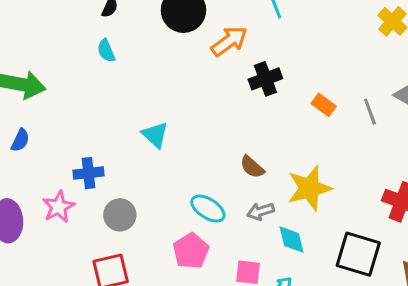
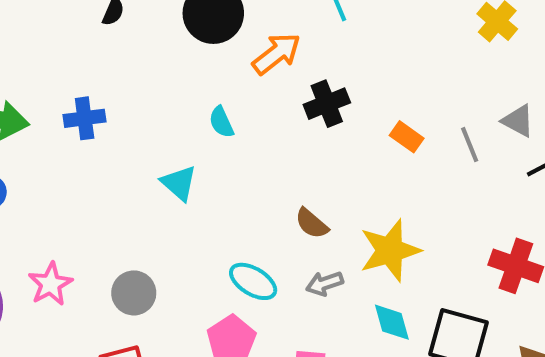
cyan semicircle: (106, 51) -> (221, 122), moved
blue cross: (89, 173) -> (85, 118), moved
cyan diamond: (291, 240) -> (392, 322), moved

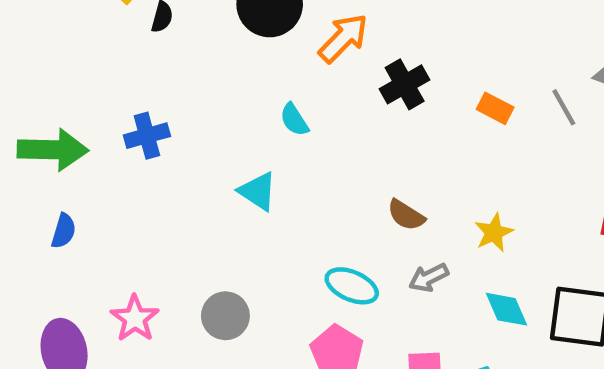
yellow star: (390, 250) -> (494, 233), size x0.6

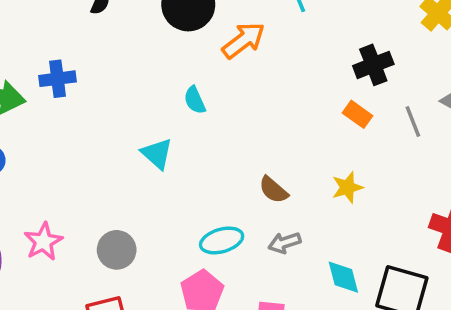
black cross: (405, 84) -> (373, 65), moved
blue cross: (147, 136) -> (58, 79), moved
yellow star: (494, 233) -> (347, 187), moved
cyan ellipse: (352, 286) -> (222, 240), turned -48

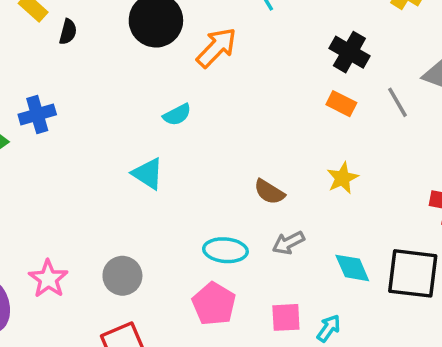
black cross: (373, 65) -> (349, 52), turned -30
cyan semicircle: (195, 100) -> (177, 115), turned -84
cyan ellipse: (222, 240) -> (225, 250), turned 30

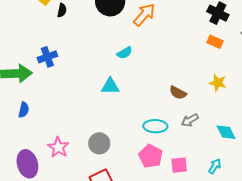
cyan triangle: (148, 174) -> (110, 86), turned -30
yellow star: (343, 178) -> (218, 83), turned -30
pink square: (286, 317) -> (179, 165), moved

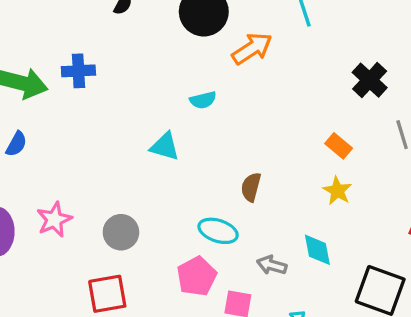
orange rectangle: (215, 42) -> (339, 146), moved
brown semicircle: (178, 93) -> (251, 187), moved, turned 60
gray arrow: (190, 120) -> (272, 265), moved, turned 30
cyan diamond: (226, 132) -> (317, 250), moved

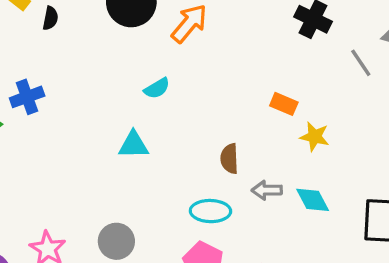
orange rectangle: (339, 146) -> (284, 104), moved
gray arrow: (272, 265) -> (267, 190), moved

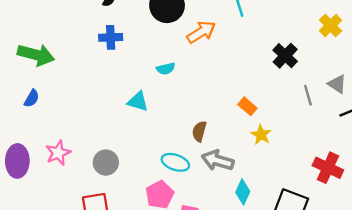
blue cross: (27, 97) -> (111, 37), moved
gray arrow: (267, 190) -> (218, 160), size x1.5
cyan diamond: (313, 200) -> (243, 192), moved, turned 35

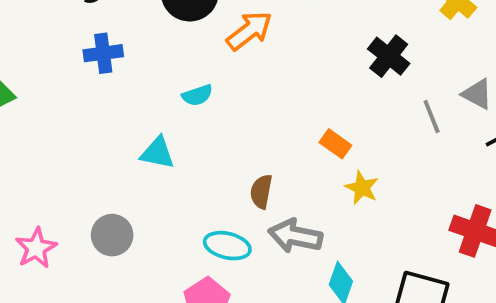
gray circle: (106, 163) -> (112, 235), moved

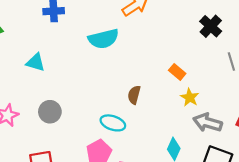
cyan semicircle: (197, 95) -> (103, 39), size x1.8
cyan triangle: (157, 153) -> (35, 62), moved
gray arrow: (295, 236) -> (208, 123), moved

